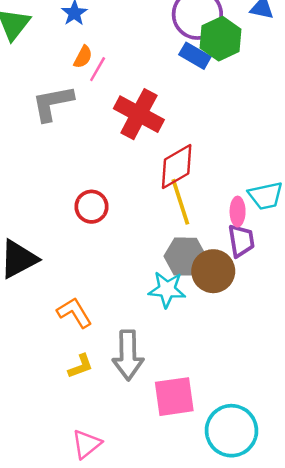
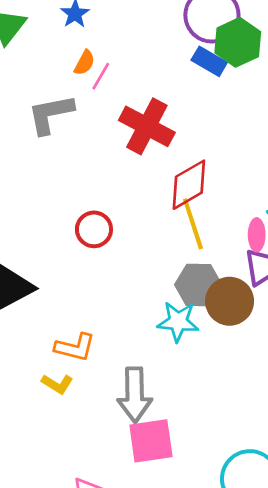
orange L-shape: (74, 313) -> (75, 347), turned 135
yellow L-shape: (81, 366) -> (57, 384), moved, turned 52
pink square: (174, 397) -> (151, 441), moved

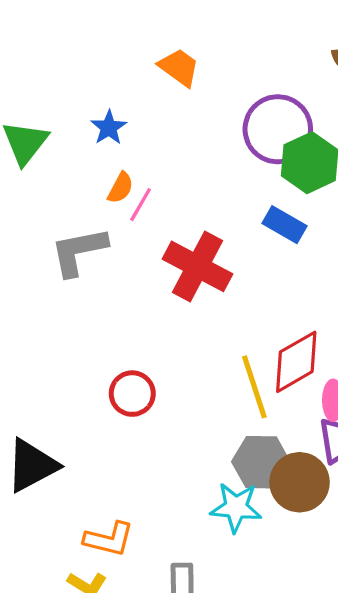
blue rectangle: (209, 61) -> (284, 225), moved
red diamond: (189, 185) -> (296, 362), moved

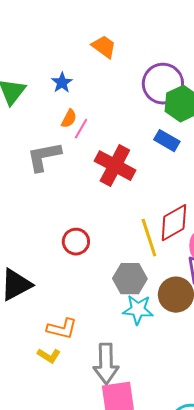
gray hexagon: (261, 462) -> (130, 279), moved

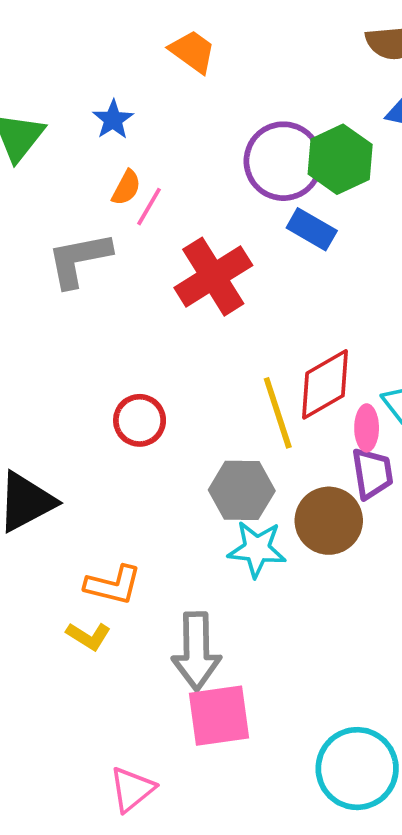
purple circle: (163, 84) -> (283, 161), moved
red cross: (115, 166) -> (213, 277), turned 30

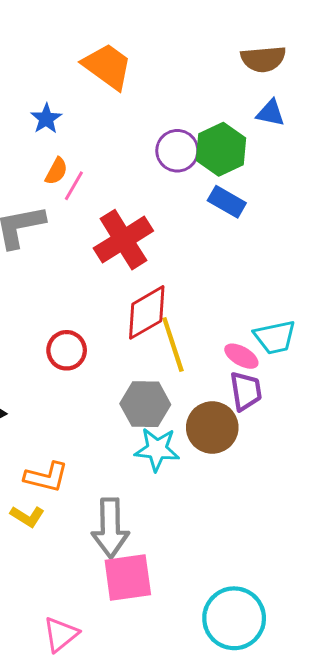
orange trapezoid: (193, 51) -> (107, 66), size x1.4
purple circle: (283, 161) -> (177, 151), size x0.7
blue rectangle: (312, 229) -> (227, 202), moved
red diamond: (325, 384) -> (147, 312), moved
pink ellipse: (367, 428) -> (241, 356), turned -60

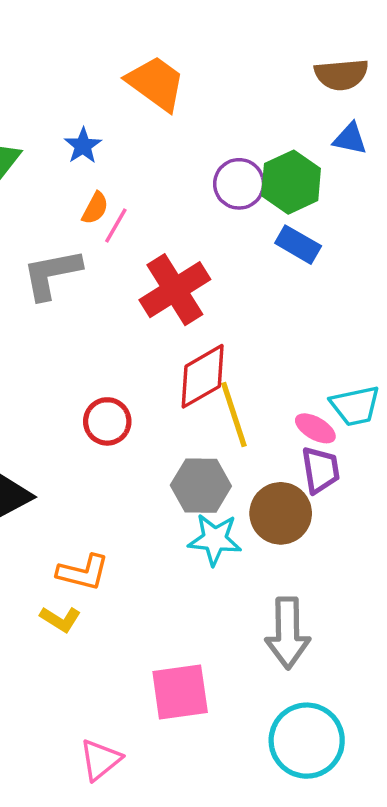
gray arrow: (110, 528) -> (288, 633), moved

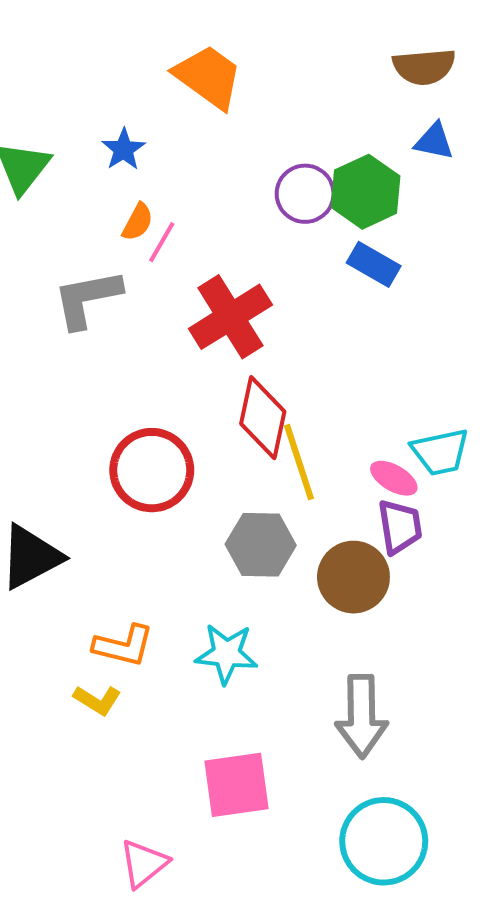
red diamond: (203, 376) -> (263, 418), turned -48
red circle: (107, 421) -> (152, 470), size x1.5
cyan star: (215, 539) -> (226, 654), moved

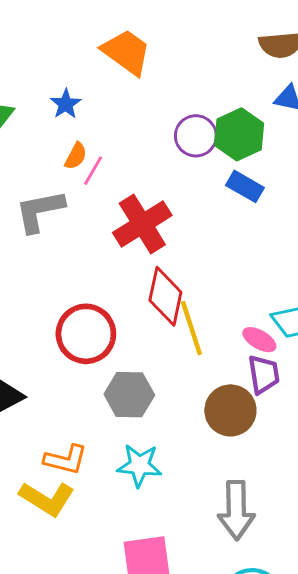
gray hexagon: (261, 545) -> (129, 395), moved
yellow L-shape: (97, 700) -> (47, 499), size x1.6

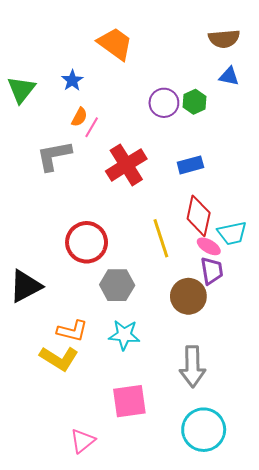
green hexagon: (239, 134) -> (194, 102), size x0.7
blue rectangle: (245, 186) -> (190, 165), moved, turned -45
red diamond: (165, 296) -> (199, 216), moved

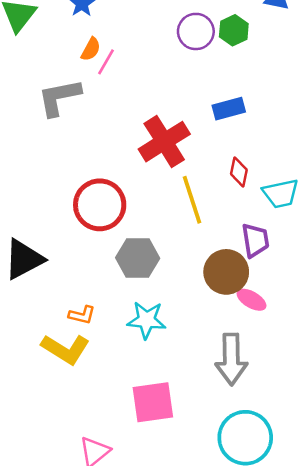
red cross: (126, 165) -> (164, 142), moved
red diamond: (199, 216) -> (239, 172), size x0.6
pink ellipse: (209, 246) -> (252, 300), moved
orange L-shape: (72, 331) -> (82, 315), size x0.7

